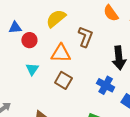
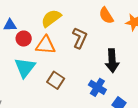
orange triangle: (61, 53) -> (45, 45), moved
cyan triangle: (32, 69) -> (25, 68), size x1.6

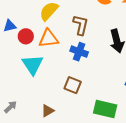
brown square: (56, 80) -> (73, 85), moved
blue cross: (97, 87) -> (79, 52), moved

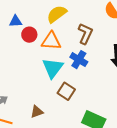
cyan triangle: (33, 65) -> (53, 68), moved

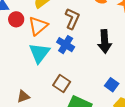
orange triangle: (51, 41) -> (38, 26), turned -45
brown square: (66, 91) -> (62, 83), moved

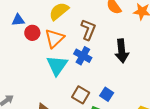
blue square: (112, 85) -> (107, 94), moved

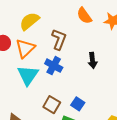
black arrow: (122, 51) -> (93, 60), size x0.7

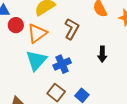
blue cross: (54, 66) -> (62, 64), moved, turned 30

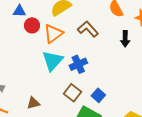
brown L-shape: (72, 29) -> (88, 29), turned -70
black arrow: (102, 54) -> (125, 39), moved

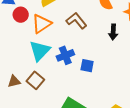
brown square: (72, 93) -> (35, 80), moved
blue square: (98, 95) -> (87, 66), moved, turned -32
brown triangle: (33, 103) -> (14, 81), moved

